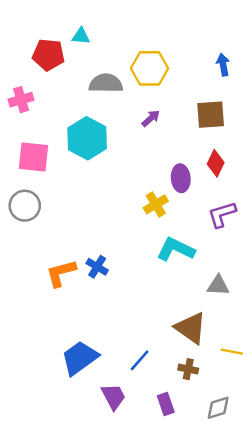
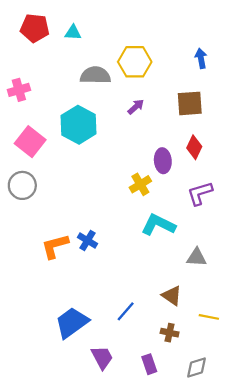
red pentagon: (48, 55) -> (35, 28), moved
pink square: (34, 157) -> (30, 142), turned 32
brown triangle: (191, 328) -> (172, 296), size x0.7
blue line: (140, 360) -> (126, 311), moved

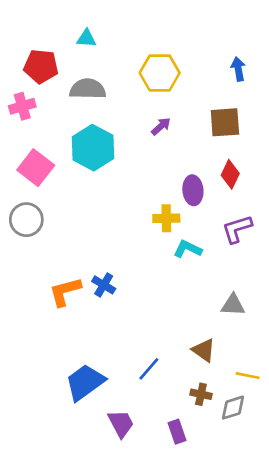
red pentagon: (35, 28) -> (41, 66), moved
gray semicircle: (95, 75) -> (88, 89), moved
yellow cross: (140, 184) -> (166, 218), turned 30
cyan L-shape: (158, 225) -> (188, 249), moved, size x0.7
gray diamond: (197, 368) -> (233, 408), moved

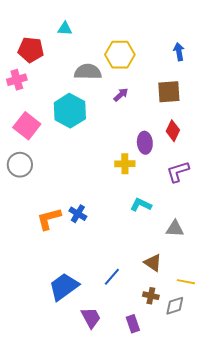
gray semicircle: (88, 89) -> (88, 72), moved
cyan L-shape: (188, 249) -> (141, 205), moved

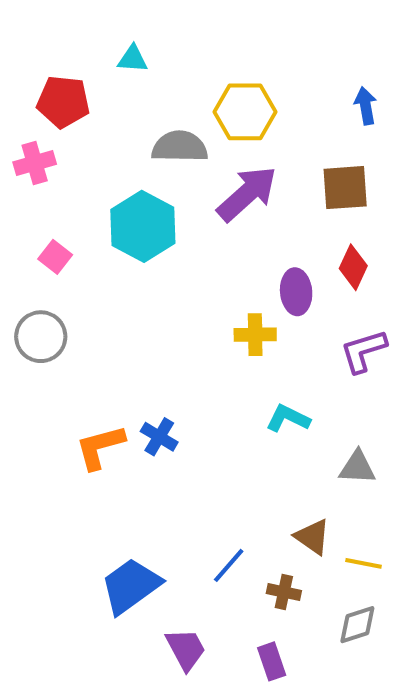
purple arrow: (121, 95) -> (247, 194), size x2.0
pink square: (27, 126) -> (55, 257), size x0.6
yellow line: (186, 282) -> (364, 563), moved
brown cross: (151, 296) -> (284, 592), moved

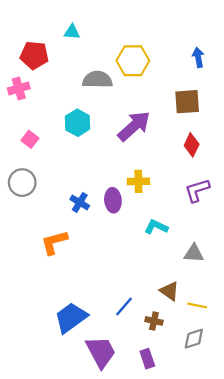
purple arrow: (247, 194) -> (134, 126), moved
cyan hexagon: (143, 226) -> (78, 123), size x0.7
purple ellipse: (296, 292) -> (113, 200), moved
blue cross: (159, 437) -> (80, 202), moved
purple trapezoid: (186, 649) -> (101, 352), size x1.4

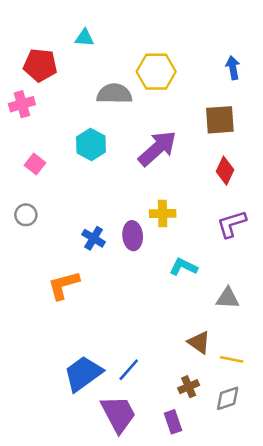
gray circle: (22, 183) -> (26, 215), size x0.7
blue line: (124, 307) -> (129, 370), moved
brown cross: (154, 321) -> (189, 387), moved, turned -35

